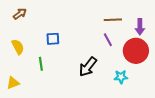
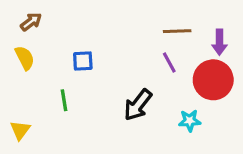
yellow semicircle: (18, 47) -> (25, 58), moved
yellow triangle: (13, 83) -> (20, 130), turned -32

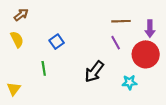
blue square: (83, 61) -> (57, 42), turned -32

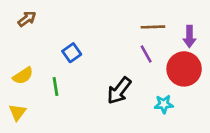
yellow semicircle: (17, 39) -> (23, 76), moved, turned 84

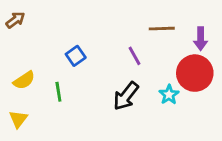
brown arrow: (27, 19) -> (15, 20), moved
purple line: (146, 54) -> (135, 56), moved
cyan star: (164, 104) -> (169, 95), moved, turned -30

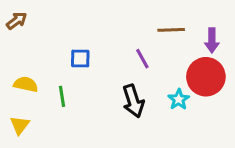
blue square: (76, 56) -> (80, 59), turned 36
yellow semicircle: (24, 80) -> (26, 84), turned -135
black arrow: (126, 96) -> (133, 101), turned -56

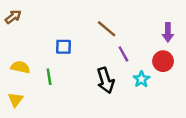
brown line: (171, 30) -> (107, 29), moved, turned 42
purple line: (142, 59) -> (123, 54), moved
red circle: (206, 77) -> (163, 61), size x0.7

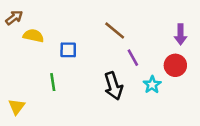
yellow semicircle: (20, 67) -> (33, 36), moved

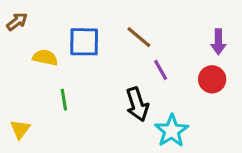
yellow semicircle: (33, 36) -> (45, 57), moved
blue square: (68, 50) -> (84, 42), moved, size x1.5
cyan star: (152, 85) -> (172, 131), moved, size x1.5

